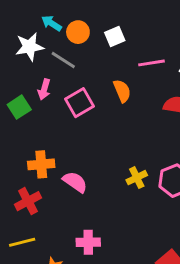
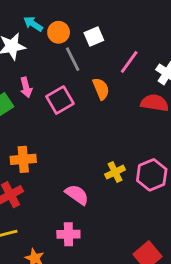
gray line: (63, 60) -> (73, 59), moved, turned 30
pink line: (151, 63) -> (129, 62), turned -45
pink arrow: (44, 89) -> (26, 87), turned -30
pink semicircle: (75, 182) -> (77, 195), moved

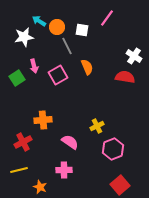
white square: (94, 37) -> (82, 30), turned 32
pink line: (129, 62) -> (107, 18), moved
orange cross: (23, 159) -> (43, 120), moved
pink hexagon: (152, 175) -> (113, 149), moved

